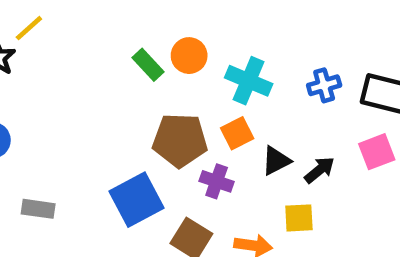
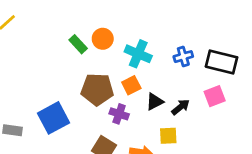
blue square: (136, 200) -> (54, 118), moved

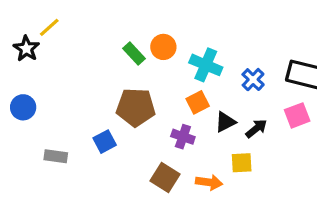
blue cross: (183, 57) -> (253, 80), moved, turned -30
brown pentagon: (97, 89) -> (136, 107), moved
blue square: (54, 118) -> (105, 142), size x0.6

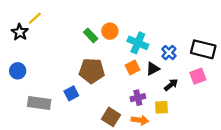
black triangle: (225, 122) -> (153, 69), moved
purple cross: (183, 137) -> (138, 98), moved, turned -32
gray rectangle: (56, 156) -> (39, 103), size x1.5

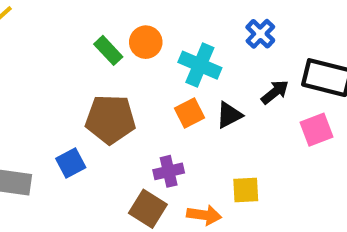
blue cross: (169, 53) -> (260, 34), moved
black arrow: (171, 85) -> (275, 92), moved
purple cross: (138, 98) -> (169, 171), moved

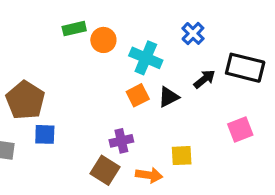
green rectangle: (108, 50) -> (74, 29), moved, turned -60
brown pentagon: (110, 119) -> (25, 100), moved, turned 30
pink square: (317, 130) -> (240, 130), moved
blue square: (71, 163) -> (45, 134), turned 30

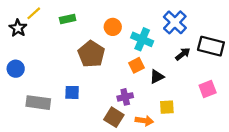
green rectangle: (74, 29) -> (68, 19), moved
blue cross: (193, 33) -> (175, 22), size x1.5
black triangle: (169, 97) -> (157, 77), moved
brown pentagon: (25, 100) -> (91, 54), moved

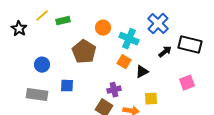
yellow line: (34, 13) -> (42, 16), moved
orange square: (136, 65) -> (124, 62), turned -32
blue circle: (16, 69) -> (42, 65), moved

